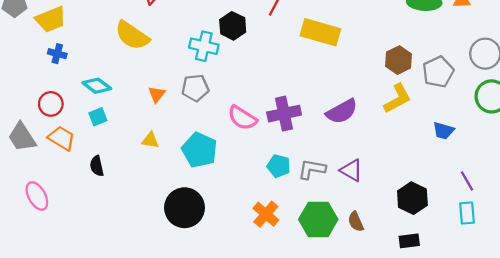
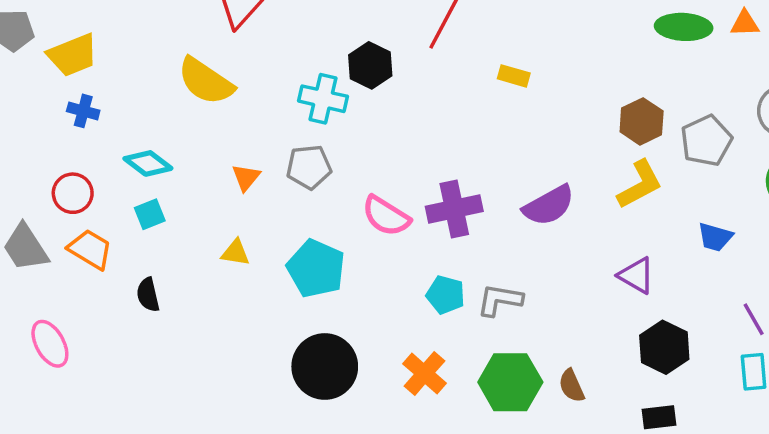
yellow rectangle: (320, 32) -> (514, 76), size x0.5
purple triangle: (351, 170) -> (636, 275), moved
black circle: (185, 208) -> (325, 366), moved

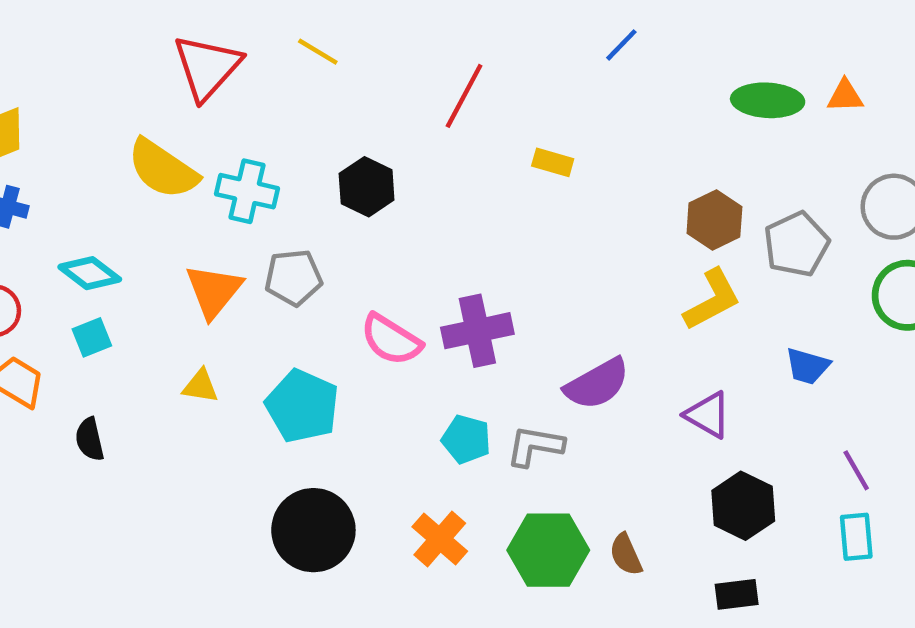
black hexagon: (370, 65) -> (367, 187), moved
cyan cross: (323, 99) -> (247, 191), moved
orange triangle: (246, 177) -> (214, 291), size x1.6
purple semicircle: (549, 205) -> (597, 384), moved

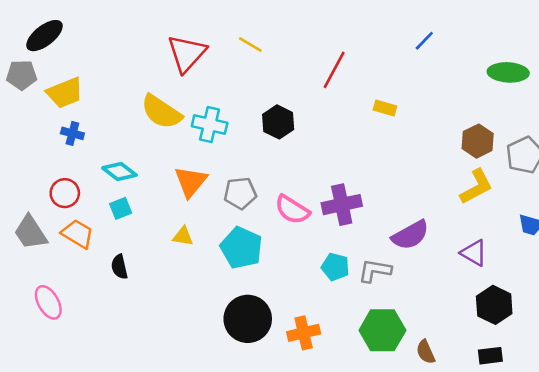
gray pentagon: (293, 278) -> (240, 193), moved
orange cross: (440, 539) -> (304, 333), moved, turned 36
brown semicircle: (626, 554) -> (426, 352), moved

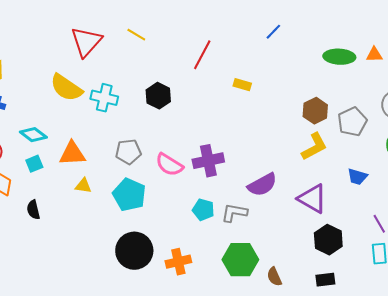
orange triangle: (191, 182) -> (72, 154), moved, turned 48
purple triangle: (474, 253) -> (312, 199), size x1.4

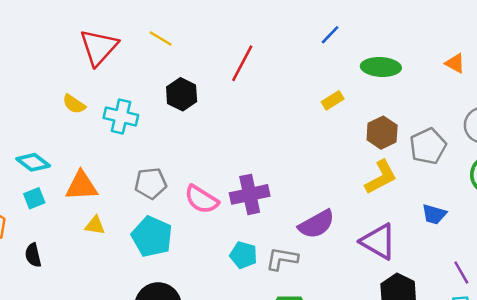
orange triangle: (374, 55) -> (455, 63), turned 30
green ellipse: (339, 57) -> (381, 67), moved
yellow rectangle: (242, 85) -> (333, 100), moved, turned -48
yellow semicircle: (66, 88) -> (74, 104), size x0.6
black hexagon: (158, 96) -> (182, 94), moved

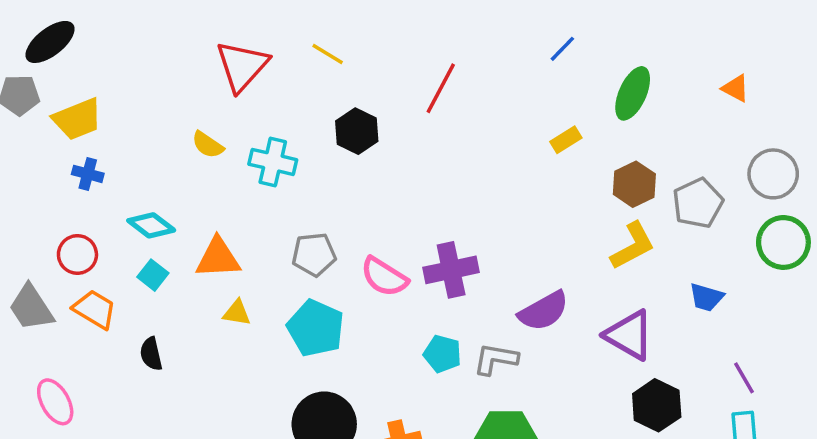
green ellipse: (381, 67) -> (633, 93), turned -69
cyan square: (34, 198) -> (153, 275), turned -30

